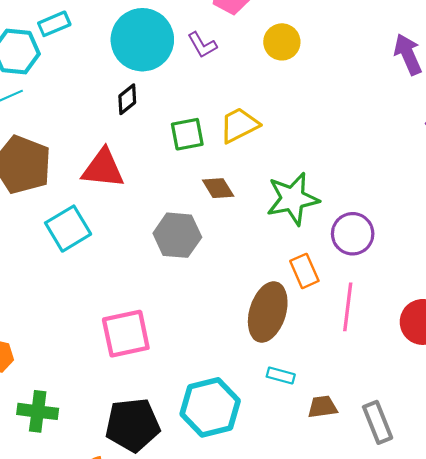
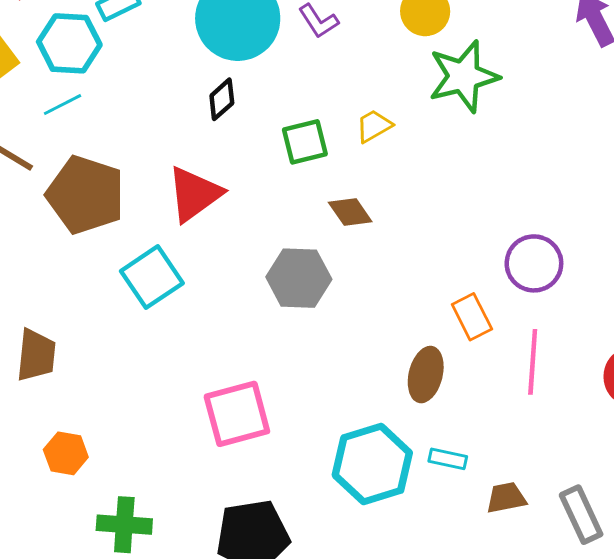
yellow trapezoid: (239, 125) -> (374, 126), size x0.7
red triangle: (103, 169) -> (194, 194), turned -39
green star: (293, 199) -> (464, 76), moved
brown ellipse: (268, 312) -> (426, 375), size x0.7
cyan hexagon: (210, 407) -> (372, 464), moved

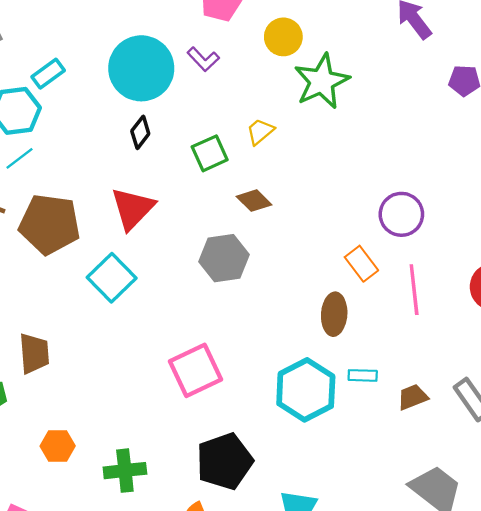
orange hexagon: (66, 453) -> (58, 446), moved

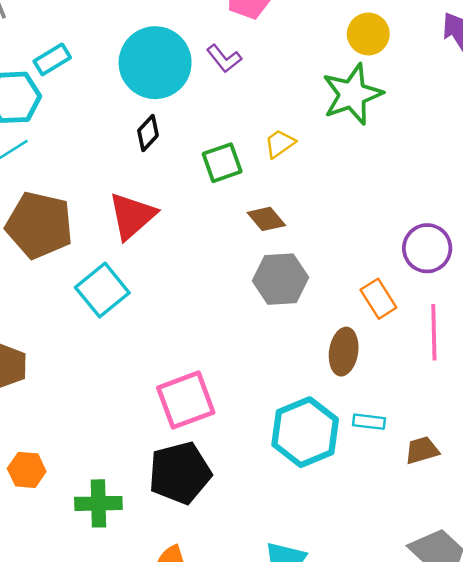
yellow circle: (283, 37) -> (368, 34), moved
gray hexagon: (224, 258) -> (280, 279), moved
black pentagon: (225, 461) -> (180, 473), moved

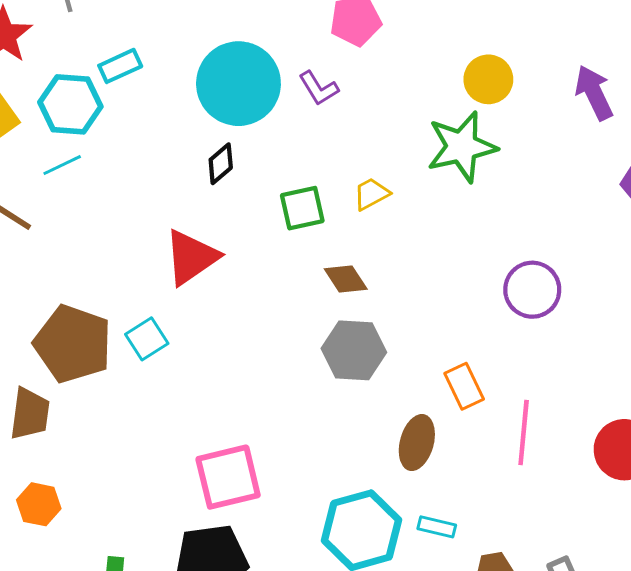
brown pentagon: (39, 225) -> (73, 344), moved
purple circle: (427, 248) -> (532, 290), moved
cyan square: (102, 290) -> (147, 339), size x0.7
orange hexagon: (27, 470) -> (39, 504), moved

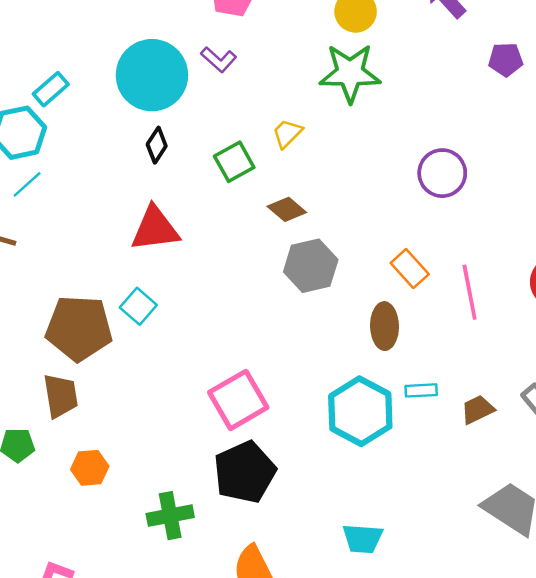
green star: (462, 147) -> (350, 73), turned 30
red triangle: (191, 257) -> (155, 229), turned 44

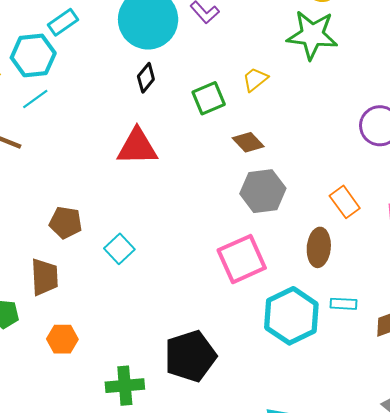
cyan square: (138, 306) -> (119, 249), moved
brown pentagon: (79, 328) -> (66, 223), size x0.6
pink square: (238, 400) -> (242, 259), moved

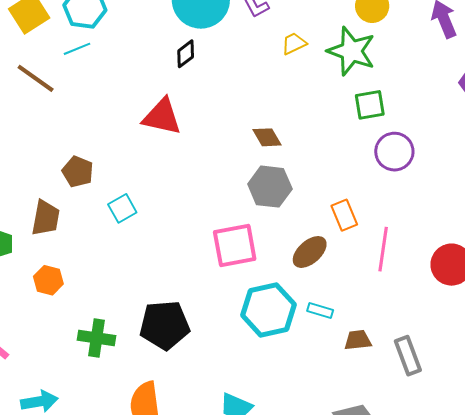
yellow trapezoid: (255, 79) -> (294, 44), moved
green square: (209, 98) -> (370, 105), moved
brown ellipse: (319, 247) -> (310, 252), turned 30

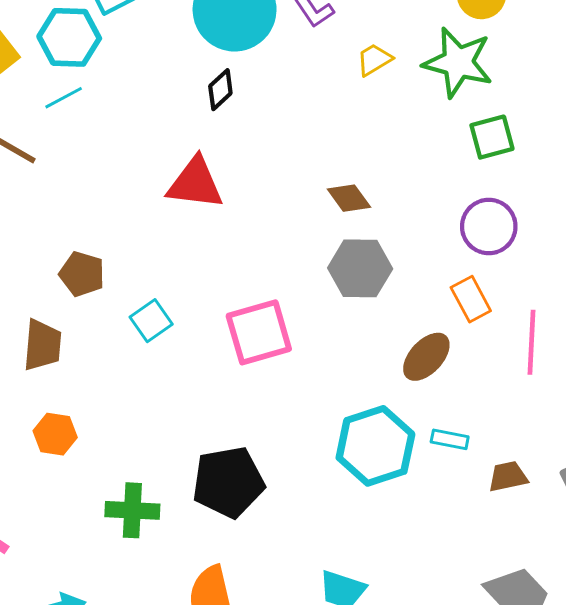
purple circle: (394, 152) -> (489, 227), moved
pink square: (235, 246) -> (259, 332), moved

